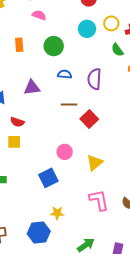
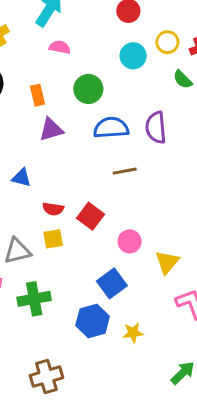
blue semicircle: (65, 74) -> (111, 128), size x1.6
purple triangle: (32, 88) -> (51, 130), moved
red square: (89, 119) -> (91, 216), moved
yellow triangle: (95, 163) -> (167, 262), moved
blue hexagon: (39, 233) -> (93, 321), moved

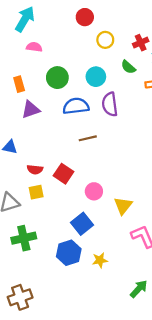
yellow circle: (167, 42) -> (105, 40), moved
cyan circle: (133, 56) -> (96, 77), moved
brown cross: (46, 377) -> (20, 297), moved

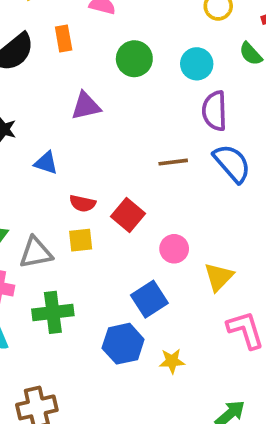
orange rectangle: (19, 84) -> (64, 38), moved
blue semicircle: (76, 106) -> (232, 163), moved, turned 50

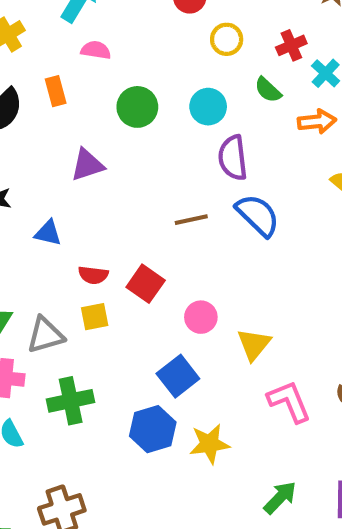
yellow star: (172, 361) -> (209, 444), size x1.4

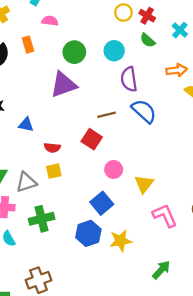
red cross: (291, 45) -> (147, 16), moved, turned -35
orange arrow: (317, 122) -> (177, 70), moved
purple triangle: (87, 165) -> (63, 85), moved, size x1.4
red square: (146, 284) -> (92, 139), moved

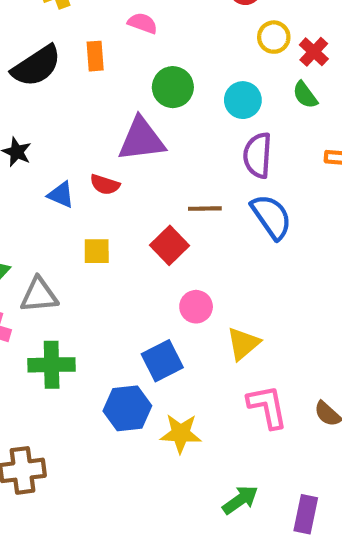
red semicircle: (52, 148) -> (105, 185), moved
yellow square: (54, 171) -> (97, 251), moved

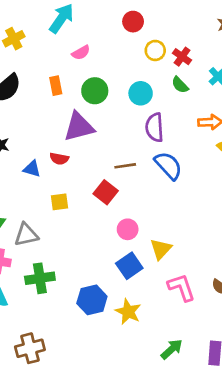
pink semicircle: (143, 23) -> (81, 53), moved, turned 138
orange rectangle: (95, 56) -> (56, 86), moved
blue square: (162, 361) -> (129, 266), moved
yellow star: (181, 433) -> (128, 312), turned 30

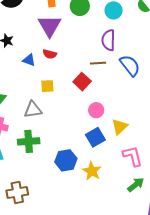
purple triangle: (79, 127) -> (50, 26), moved, turned -50
purple semicircle: (155, 127) -> (108, 40), moved
gray triangle: (26, 235) -> (33, 110), moved
green arrow: (172, 349) -> (136, 185), moved

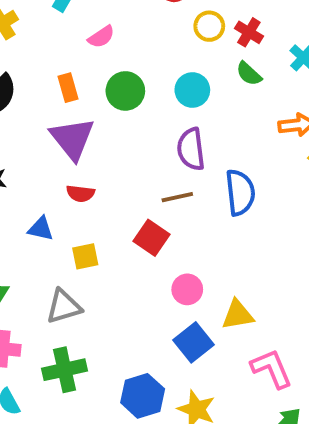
blue triangle: (29, 60) -> (41, 229), moved
blue semicircle: (130, 65) -> (240, 192), turned 40
yellow triangle: (120, 127) -> (238, 315), turned 42

